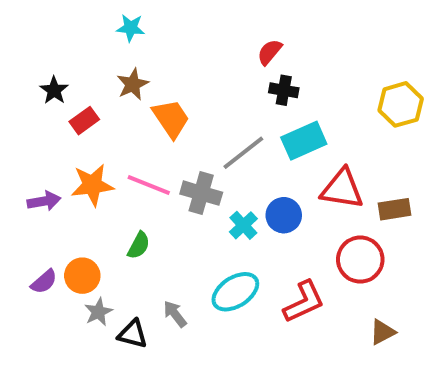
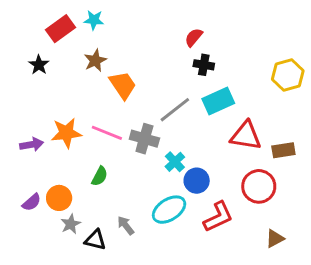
red rectangle: (84, 121) -> (61, 29), moved, size x1.4
blue circle: (284, 215) -> (197, 181), moved

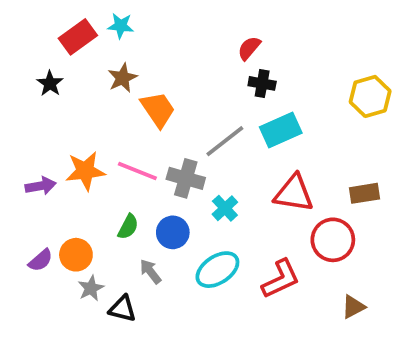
red triangle: (246, 136) -> (294, 193), moved
blue circle: (197, 181) -> (173, 232), moved
gray arrow: (126, 225) -> (150, 271), moved

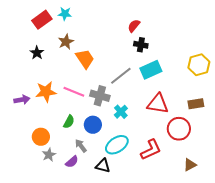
black star: (50, 83) -> (37, 53), moved
yellow hexagon: (370, 96) -> (199, 65), moved
purple semicircle: (41, 260) -> (72, 162), moved
black triangle: (123, 309) -> (103, 166), moved

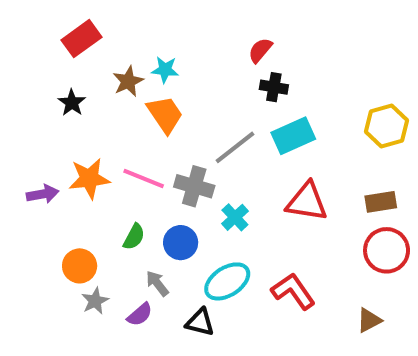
cyan star: (65, 14) -> (165, 70), moved
red circle: (179, 129) -> (387, 250), moved
red L-shape: (151, 150) -> (293, 291), turned -100

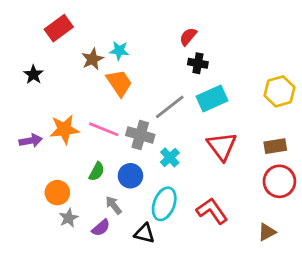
black star: (72, 103) -> (33, 75), moved
red triangle: (307, 202) -> (222, 146), turned 44
cyan ellipse: (227, 281) -> (164, 204), turned -36

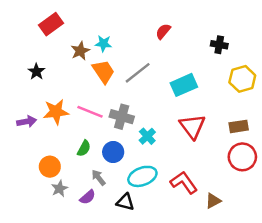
black cross: (198, 63) -> (219, 45), moved
black star: (33, 75) -> (36, 72), moved
gray line: (170, 107) -> (138, 73), moved
cyan ellipse: (164, 204) -> (142, 176), turned 48
brown triangle: (267, 232) -> (213, 201), moved

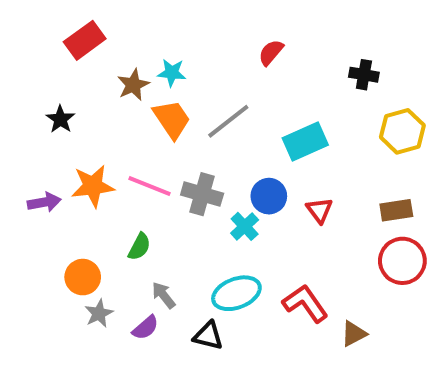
red triangle: (192, 126) -> (319, 210), size x0.6
blue circle: (113, 152) -> (269, 196), moved

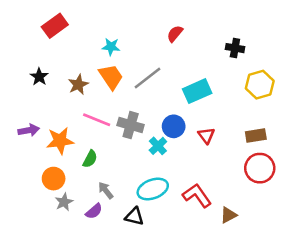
brown star: (133, 85) -> (78, 85), moved
orange star: (93, 186) -> (60, 141), moved

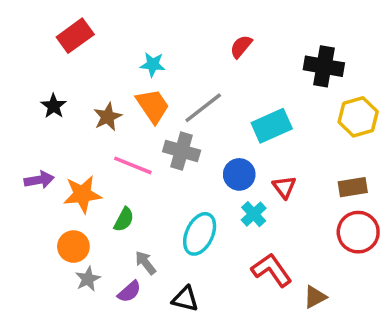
black cross: (235, 48) -> (324, 66), size x1.5
gray cross: (131, 125) -> (182, 151), moved
cyan cross: (158, 146) -> (254, 214), moved
cyan ellipse: (153, 189) -> (200, 234), moved, turned -44

